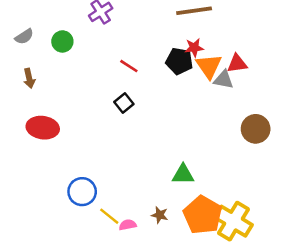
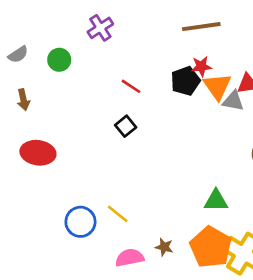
black pentagon: (179, 61) -> (185, 81), turned -30
green triangle: (183, 174) -> (216, 201), moved
yellow line: (109, 216) -> (118, 214), moved
pink semicircle: (128, 225) -> (130, 258), size x1.5

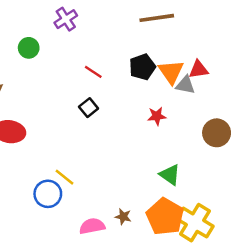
red star: (201, 66) -> (157, 116), moved
green triangle: (216, 201) -> (170, 175), turned 35
yellow line: (118, 214) -> (65, 177), moved

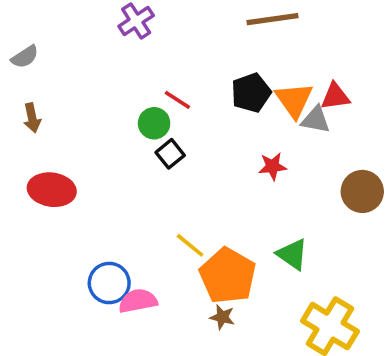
green circle: (29, 48) -> (154, 123), moved
yellow line: (65, 177) -> (190, 245), moved
orange pentagon: (165, 217) -> (228, 276), moved
pink semicircle: (92, 226) -> (138, 301), moved

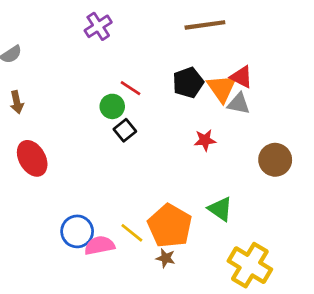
red triangle: (335, 96) -> (241, 77), moved, turned 35
red ellipse: (52, 190) -> (32, 158), turned 52
yellow line: (190, 245) -> (132, 233), moved

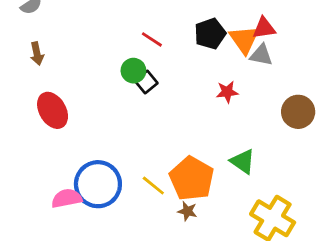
red triangle: (241, 77) -> (264, 28), turned -35
green circle: (112, 106) -> (133, 71), moved
blue circle: (77, 231) -> (98, 184), size x1.4
pink semicircle: (100, 245) -> (67, 198), moved

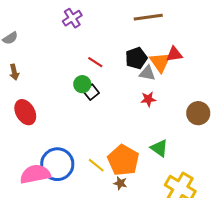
gray triangle: (261, 55) -> (147, 73), moved
pink semicircle: (67, 198) -> (35, 174), size x1.4

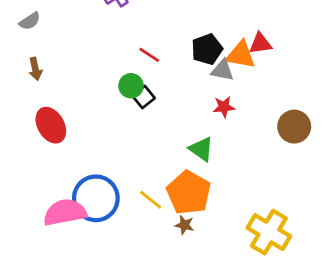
orange triangle: (160, 62) -> (241, 55), turned -45
green triangle: (159, 148) -> (201, 149), moved

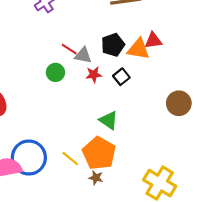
gray triangle: (222, 70) -> (83, 55), moved
black square: (144, 97) -> (121, 77), moved
red star: (224, 107) -> (94, 75), moved

